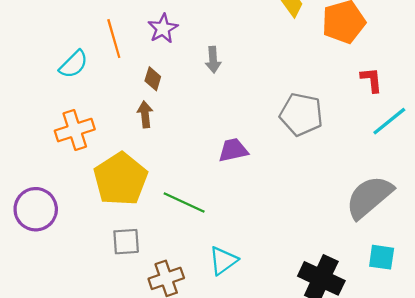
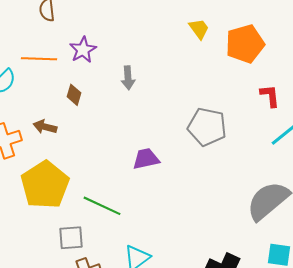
orange line: (114, 39) -> (39, 59), turned -72
brown arrow: (145, 114) -> (45, 127), moved, turned -70
gray square: (126, 242) -> (71, 238), moved

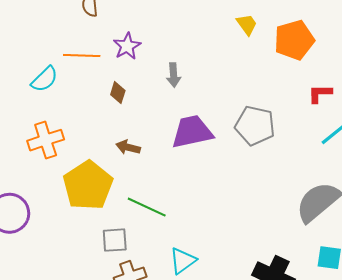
red L-shape: (270, 96) -> (320, 94), turned -85
brown arrow: (45, 127) -> (128, 147), moved
purple trapezoid: (146, 159) -> (192, 132), moved, size x1.5

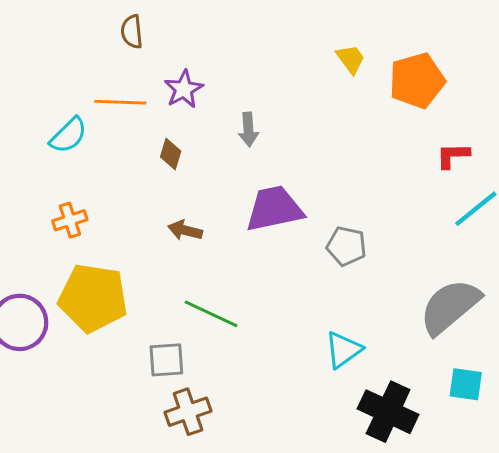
gray pentagon: (255, 126) -> (346, 246), moved, size x0.7
orange cross: (46, 140) -> (70, 220), size x0.7
yellow pentagon: (88, 185) -> (93, 298), moved, turned -30
cyan triangle: (183, 261) -> (343, 350), moved

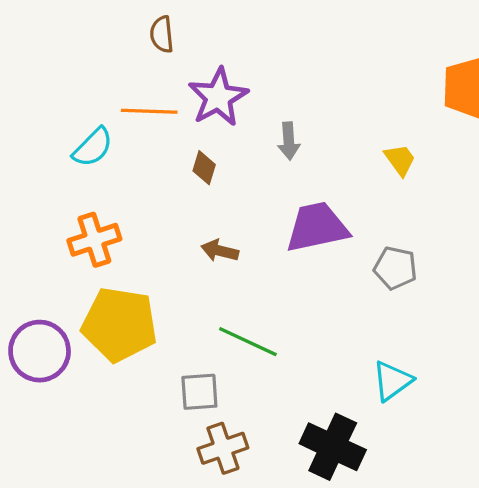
yellow trapezoid: (351, 59) -> (400, 160), moved
purple star: (184, 89) -> (218, 97), size x1.4
orange cross: (70, 220) -> (94, 240), size x1.4
black cross: (388, 412) -> (333, 447), moved

